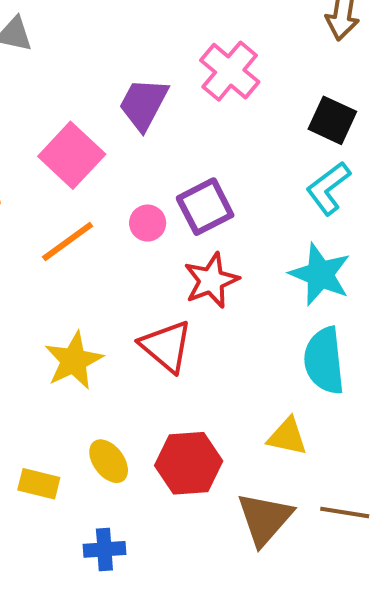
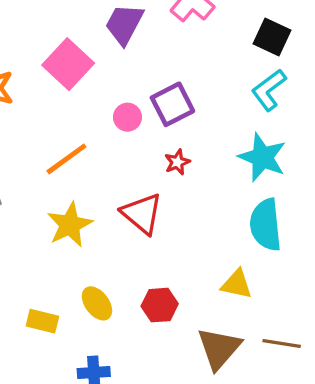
orange line: (68, 241) -> (66, 159), moved
red star: (211, 281) -> (177, 162), size x0.6
red hexagon: (189, 463) -> (160, 305), size x0.7

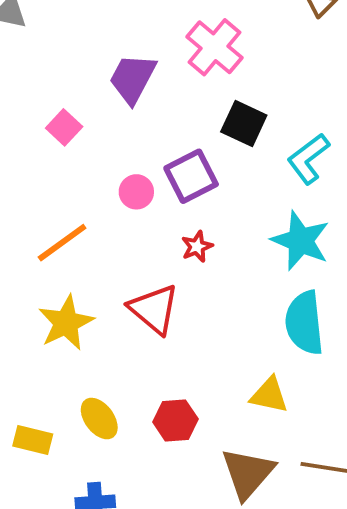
black square: (272, 37) -> (244, 123), moved
pink square: (68, 64) -> (64, 127), size x0.6

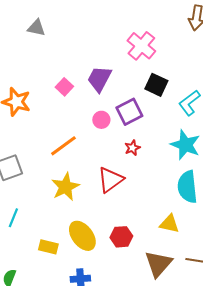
purple trapezoid: (132, 79) -> (99, 79), moved
red triangle: (154, 309) -> (110, 180), turned 44
yellow ellipse: (99, 419) -> (82, 236), size x1.4

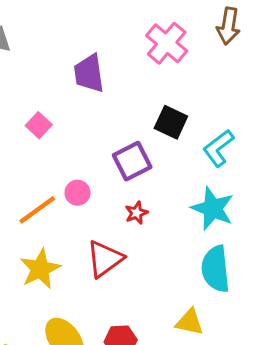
pink cross: (141, 46) -> (167, 43), moved
purple trapezoid: (99, 79) -> (89, 73), moved, turned -36
pink circle: (101, 120) -> (77, 193), moved

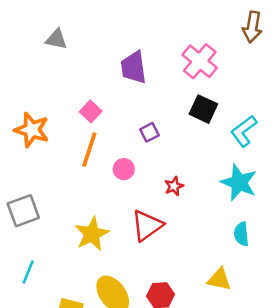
pink cross: (167, 43) -> (200, 61), moved
purple square: (132, 161) -> (149, 132), moved, size x0.6
orange line: (37, 210) -> (89, 149), moved, turned -36
cyan semicircle: (215, 269) -> (241, 234), size x0.6

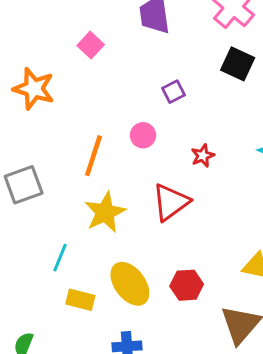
pink square: (91, 111) -> (91, 45), moved
orange line: (89, 149) -> (93, 156), moved
cyan line: (28, 272) -> (60, 258), moved

